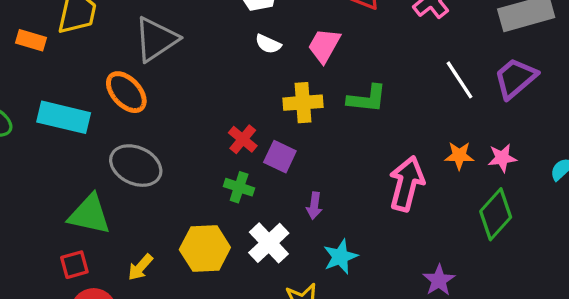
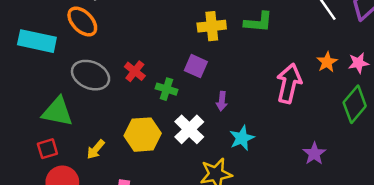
red cross: (243, 139) -> (135, 71), moved
orange star: (459, 156) -> (327, 62), turned -30

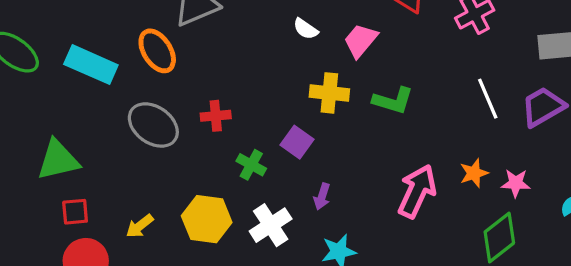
red cross: (135, 71) -> (216, 116), moved, turned 35
green triangle: (57, 112) -> (58, 160), moved, turned -36

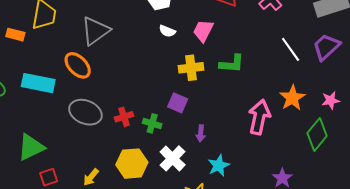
red cross: (216, 116) -> (124, 117), moved
orange star: (474, 173) -> (292, 98), size x1.4
pink star: (516, 183) -> (331, 100), moved

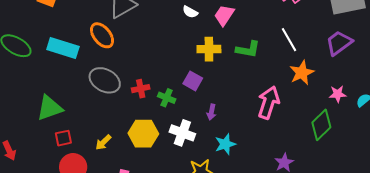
white line: (291, 49) -> (289, 40), moved
orange star: (292, 98) -> (302, 73), moved
white cross: (173, 158) -> (182, 133), turned -30

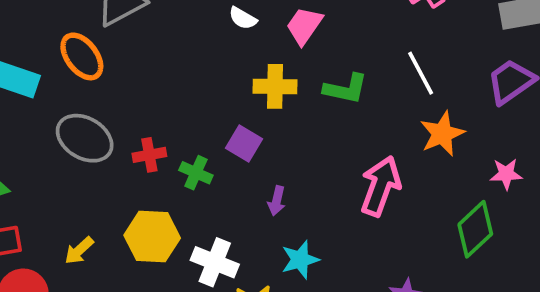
white cross: (182, 133) -> (215, 262), moved

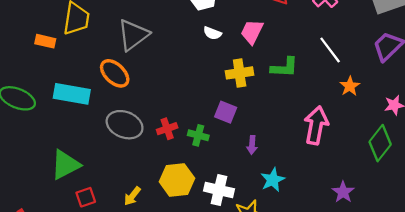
orange star: (442, 134) -> (350, 86), size x0.7

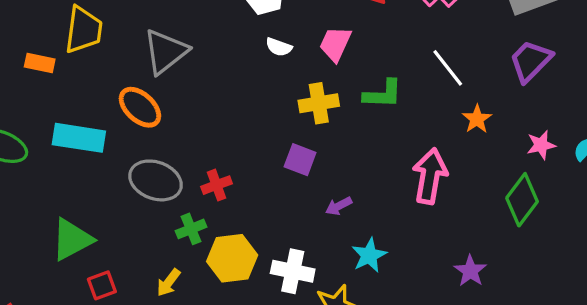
green cross: (198, 135) -> (191, 229), moved, turned -36
purple arrow: (252, 145) -> (339, 206), turned 60

